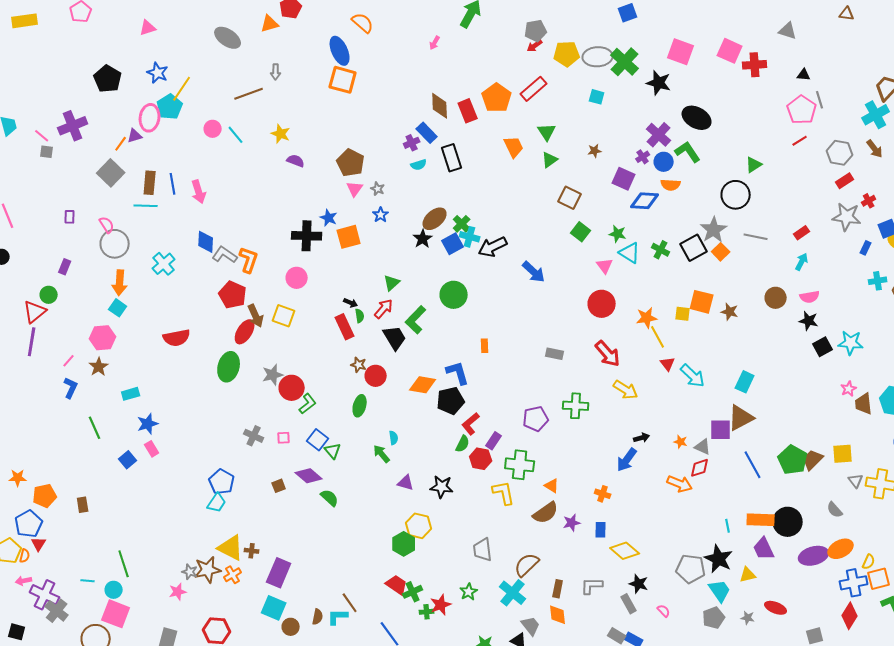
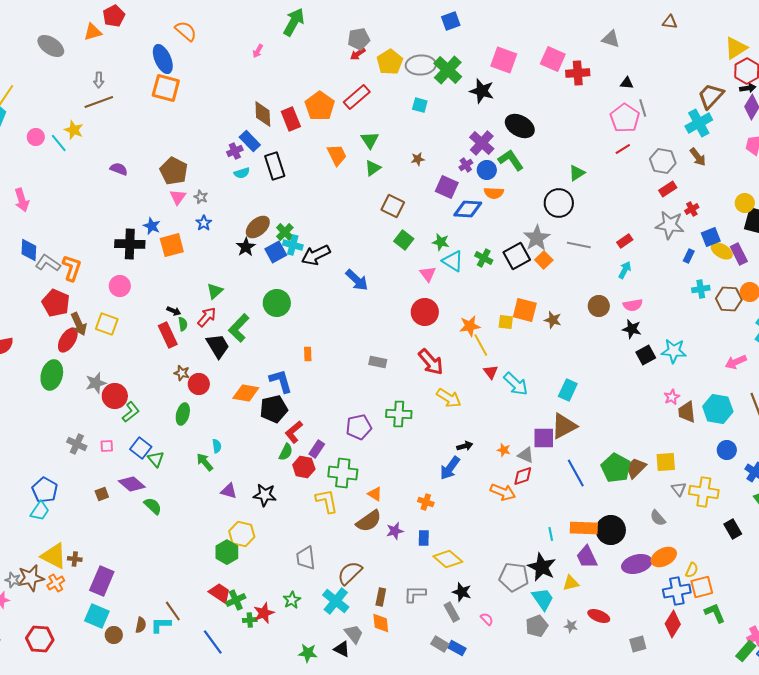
yellow pentagon: (567, 54) -> (390, 62), turned -30
brown line: (249, 94) -> (99, 102), moved
yellow star: (281, 134) -> (74, 130), moved

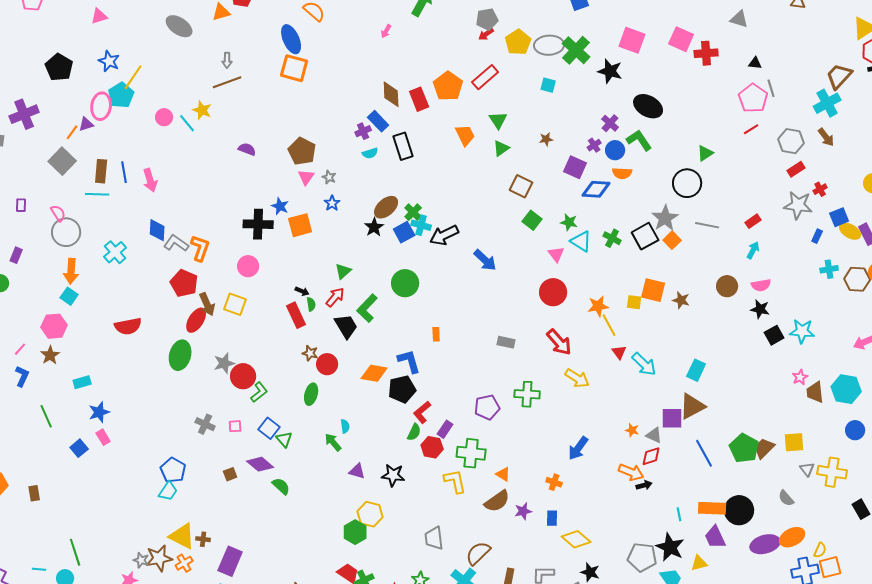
purple cross: (482, 143) -> (610, 123), size x0.7
black arrow: (465, 446) -> (644, 485), moved

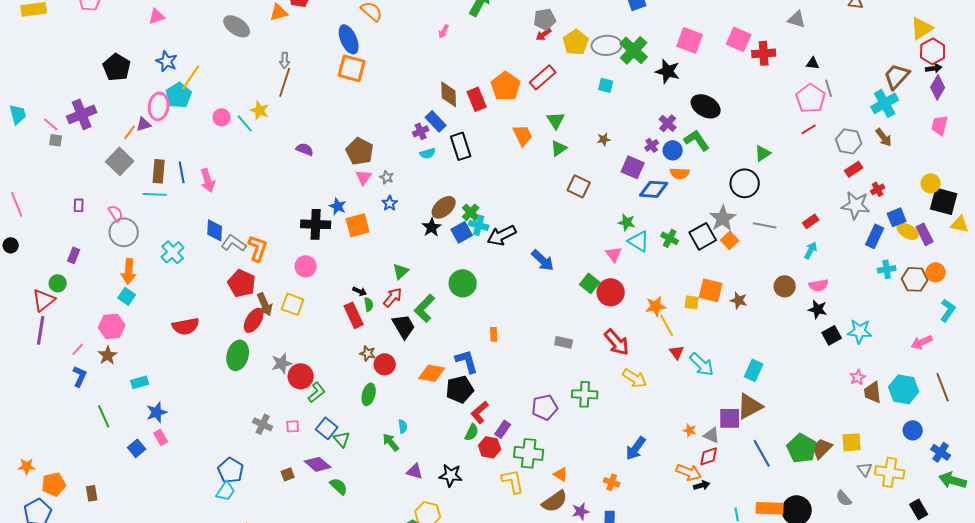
brown line: (227, 82) -> (285, 82), turned -52
green square: (532, 220) -> (590, 283), moved
blue rectangle: (817, 236) -> (875, 236), size x1.6

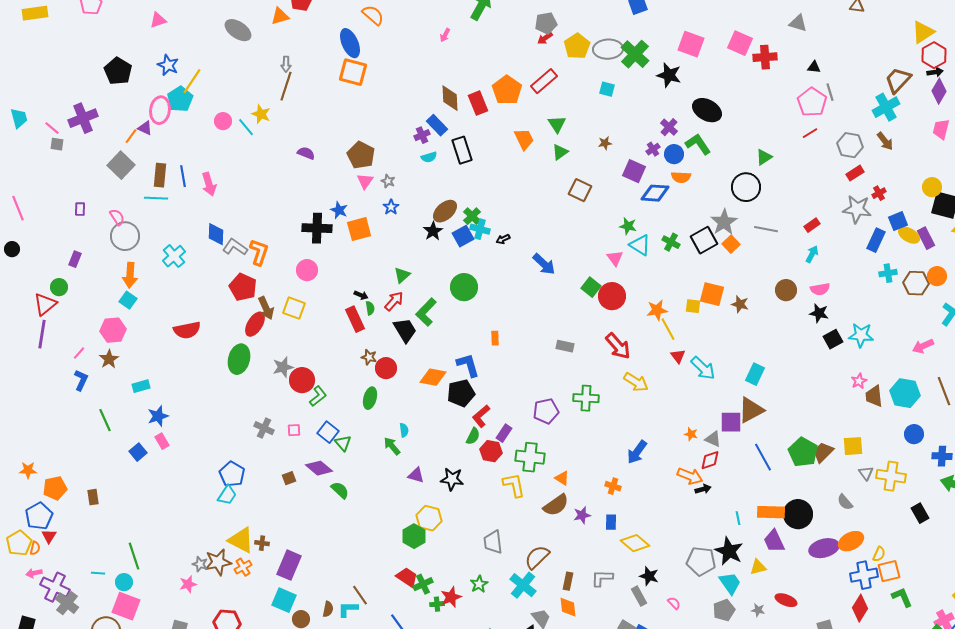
purple triangle: (144, 124) -> (145, 128), turned 42
black arrow: (502, 235) -> (503, 239), size x0.5
blue cross: (941, 452) -> (942, 456), turned -30

